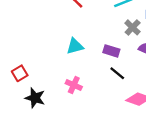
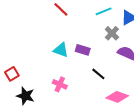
cyan triangle: (75, 46) -> (61, 50), turned 35
purple rectangle: (111, 51) -> (83, 50), moved

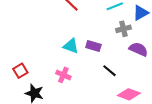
gray cross: (112, 33) -> (123, 29), turned 32
pink cross: (60, 84) -> (63, 75), moved

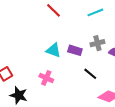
gray cross: (123, 29) -> (97, 43), moved

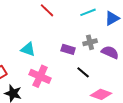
cyan triangle: (53, 50) -> (28, 49), moved
pink cross: (46, 78) -> (40, 76), size x1.5

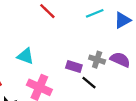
gray cross: (90, 42) -> (97, 60), moved, turned 32
purple rectangle: (68, 49) -> (74, 66), moved

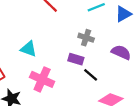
gray cross: (97, 60) -> (86, 38), moved

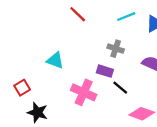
pink cross: (42, 79) -> (84, 92), moved

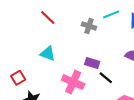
red line: (78, 14) -> (48, 18), moved
gray cross: (116, 49) -> (89, 26), moved

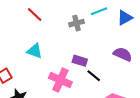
gray cross: (89, 26) -> (77, 23), turned -32

